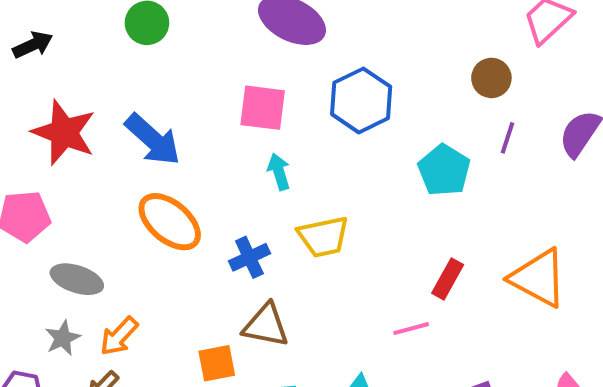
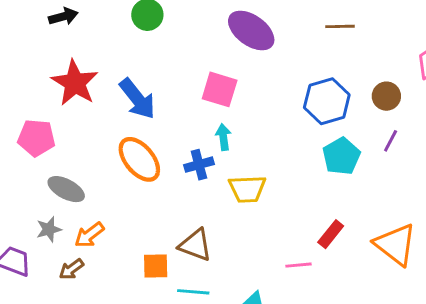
blue hexagon: (361, 100) -> (327, 101), moved
blue cross: (249, 257) -> (199, 165), moved

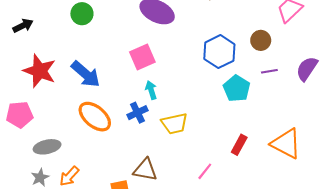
pink square: (220, 89) -> (142, 57), turned -30
purple line: (391, 141) -> (269, 71), turned 63
gray ellipse: (66, 189) -> (47, 147), turned -30
pink line: (299, 265) -> (205, 171), moved, turned -36

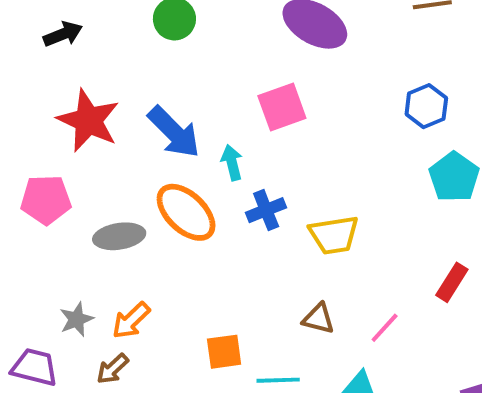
blue hexagon: (219, 52) -> (426, 106), size x0.7
cyan arrow: (151, 90) -> (232, 163), moved
gray ellipse: (47, 147) -> (119, 236), moved
brown triangle: (145, 170) -> (318, 319), moved, size x0.7

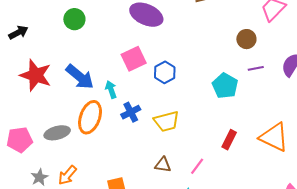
blue hexagon: (426, 106) -> (165, 72), moved
pink pentagon: (46, 200) -> (20, 140), moved
orange ellipse: (186, 212) -> (90, 117), turned 72

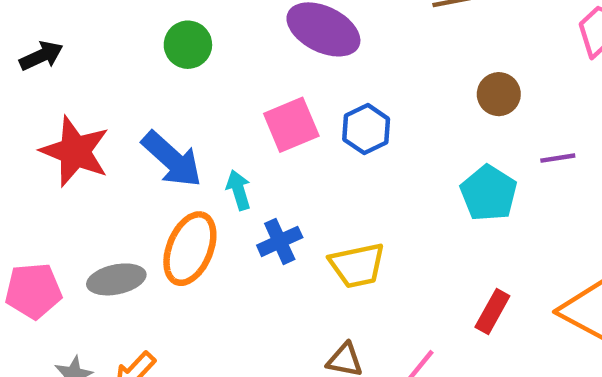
green circle: (74, 19) -> (188, 45), moved
brown circle: (246, 39) -> (499, 94), moved
blue hexagon: (165, 72) -> (366, 129), moved

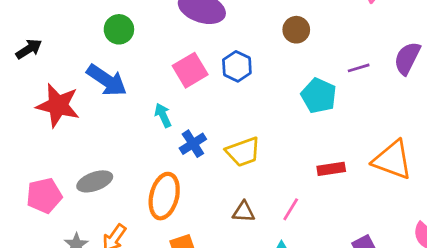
brown circle: (499, 94) -> (296, 30), moved
blue arrow: (172, 159) -> (107, 80), moved
orange ellipse: (190, 249) -> (164, 196), moved
red rectangle: (492, 311) -> (331, 169), turned 60

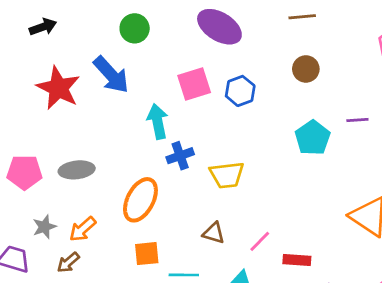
cyan arrow: (163, 115) -> (158, 121), size x1.4
red rectangle: (331, 169) -> (297, 260), moved

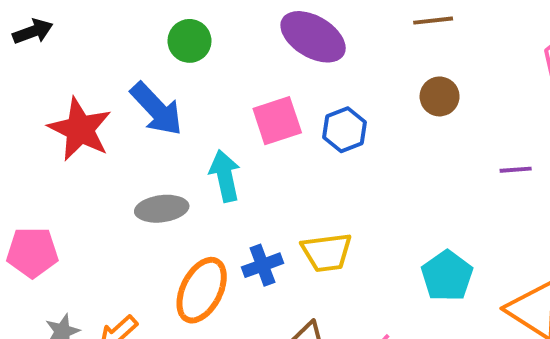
black arrow: (43, 27) -> (33, 32), moved
cyan pentagon: (313, 138) -> (447, 276), moved
blue cross: (180, 156) -> (262, 265), moved
gray ellipse: (77, 170) -> (162, 209), moved

